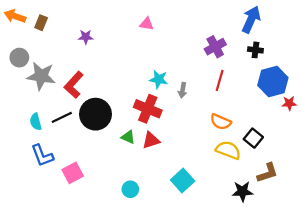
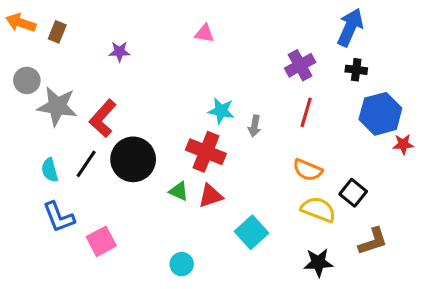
black line: (62, 117) -> (86, 164), turned -30
cyan square: (183, 181) -> (251, 232), moved
black star: (242, 191) -> (318, 263), moved

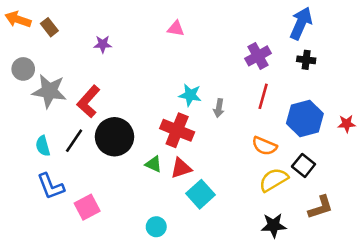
brown rectangle: (57, 32) -> (49, 27), turned -60
blue hexagon: (380, 114) -> (305, 119), moved
yellow semicircle: (318, 209) -> (274, 180), turned -52
cyan square: (251, 232) -> (201, 194), moved

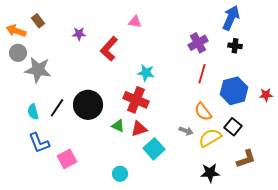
orange arrow: (18, 19) -> (16, 31), moved
red L-shape: (88, 102) -> (109, 49), moved
gray arrow: (219, 108) -> (186, 131), moved, turned -80
orange semicircle: (264, 146) -> (203, 112), turned 30

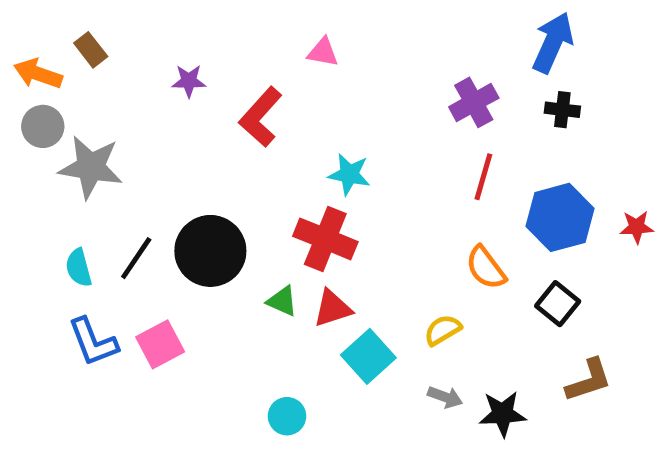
gray arrow: (186, 131) -> (445, 397), moved
yellow semicircle: (210, 138) -> (443, 330), moved, size x0.7
pink square: (67, 159) -> (160, 344), moved

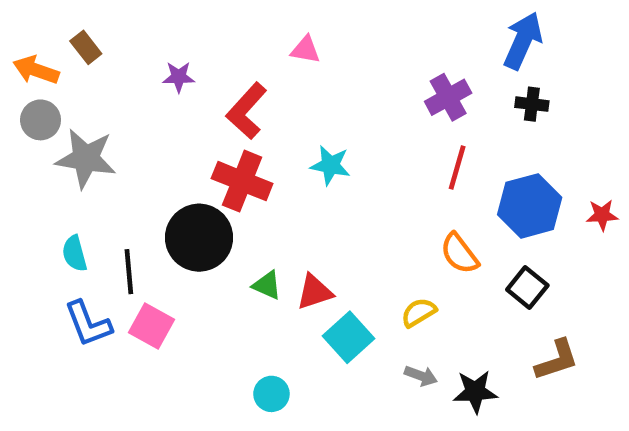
red cross: (325, 239) -> (242, 181), moved
black line: (136, 258) -> (129, 272), moved, turned -39
pink square: (160, 344) -> (151, 326), turned -33

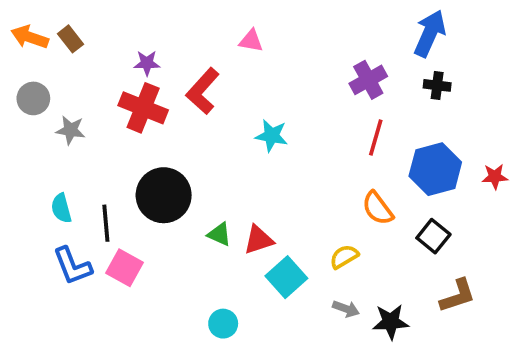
orange arrow: (36, 70) -> (30, 37), moved
gray star: (86, 158) -> (71, 130), size x0.6
red cross: (242, 181) -> (143, 108), moved

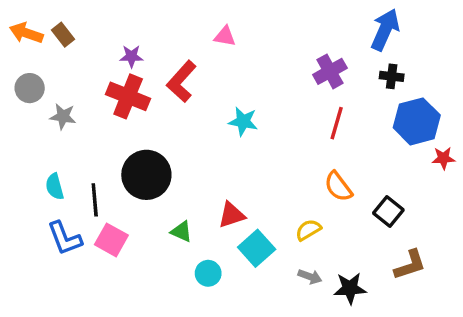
blue hexagon: (435, 169) -> (417, 121), moved
green triangle: (219, 234) -> (181, 232), moved
cyan circle: (223, 324) -> (208, 273), moved

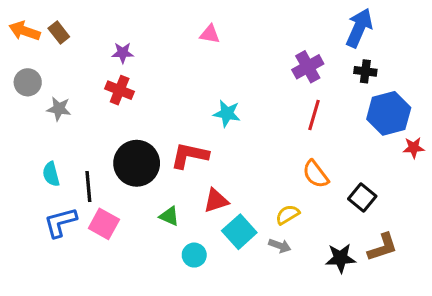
red L-shape: (181, 81) -> (190, 155), moved, turned 60
red cross: (128, 96) -> (120, 90), size x0.7
blue L-shape: (65, 238) -> (60, 222), turned 96
gray arrow: (310, 277) -> (280, 246), moved
black star: (350, 288) -> (340, 258), moved

